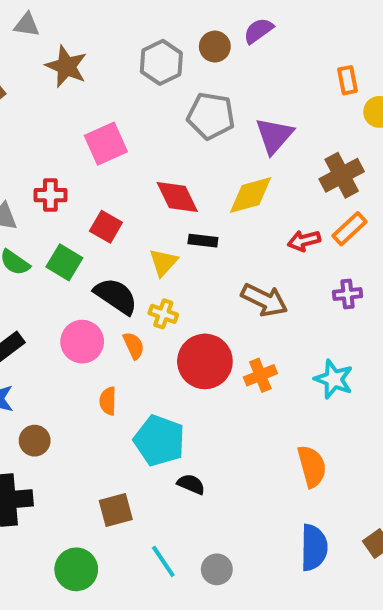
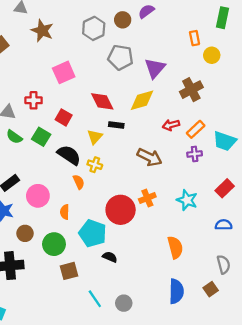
orange rectangle: (349, 229) -> (196, 129), moved
pink circle: (82, 342) -> (38, 196), moved
red circle: (205, 361) -> (121, 210), moved
green circle: (76, 569) -> (54, 244), moved

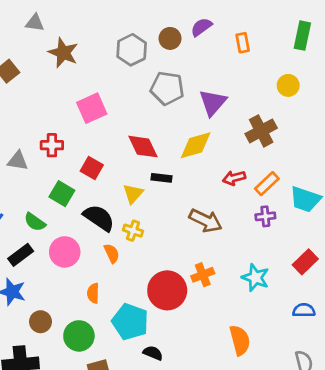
orange rectangle: (195, 38) -> (243, 43), moved
green semicircle: (14, 137) -> (35, 222), moved
pink circle: (38, 196) -> (65, 252), moved

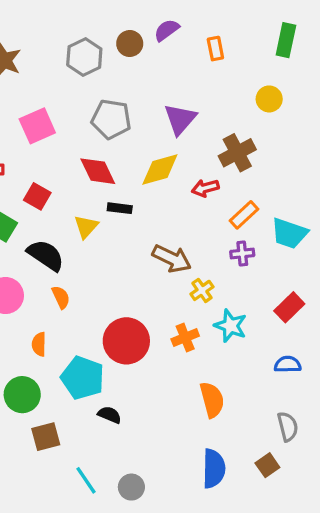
gray pentagon: (167, 88) -> (111, 119), moved
red arrow: (234, 178) -> (205, 188), moved
yellow cross: (133, 231) -> (202, 290), moved, turned 36
orange cross: (203, 275) -> (185, 338), moved

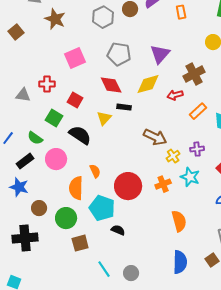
purple cross: (242, 254) -> (197, 149), moved
orange semicircle: (61, 297) -> (95, 171), moved
orange semicircle: (39, 344) -> (76, 188), size x1.6

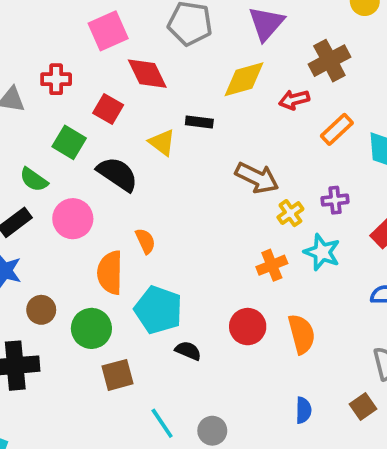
red diamond: (111, 85) -> (147, 74), moved
yellow triangle: (104, 118) -> (162, 142), turned -35
red circle: (128, 186) -> (248, 327), moved, size x0.7
blue semicircle: (180, 262) -> (303, 410), size x0.6

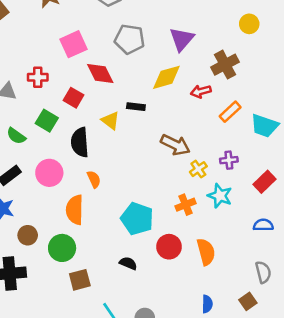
black semicircle: (117, 174) -> (80, 142), turned -128
green semicircle: (34, 180) -> (16, 136), moved
orange semicircle: (145, 241) -> (94, 179), moved
cyan pentagon: (158, 310) -> (137, 219), moved

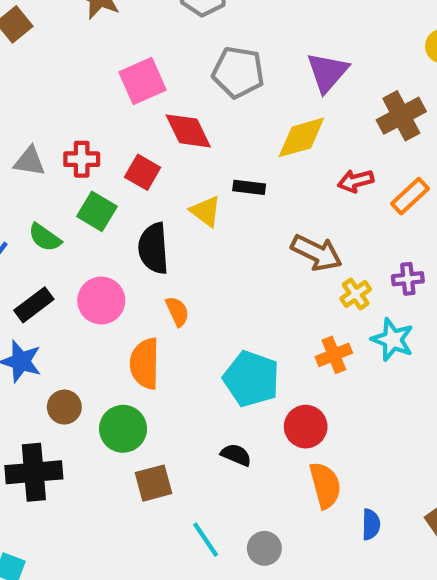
red cross: (38, 77) -> (82, 159), moved
red arrow: (201, 91) -> (356, 181), moved
orange semicircle: (206, 252) -> (325, 485), moved

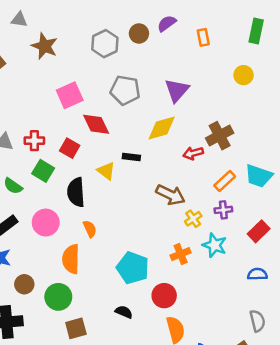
brown cross: (401, 116) -> (220, 136), moved
orange rectangle: (410, 196) -> (225, 181), moved

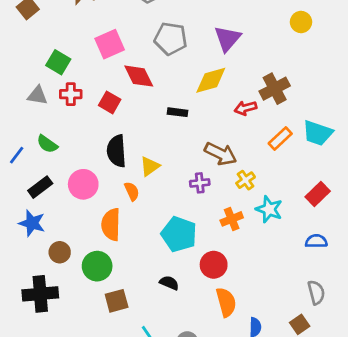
green square: (43, 171) -> (58, 62), moved
yellow triangle: (106, 171) -> (150, 166), moved, turned 48
purple cross: (223, 210) -> (200, 183), moved

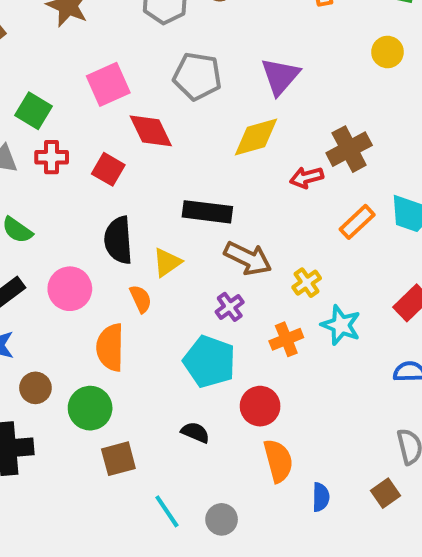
black rectangle: (178, 112) -> (207, 212), moved, size x1.6
brown arrow: (221, 154) -> (248, 258), moved
purple cross: (200, 183) -> (230, 307), moved, turned -30

